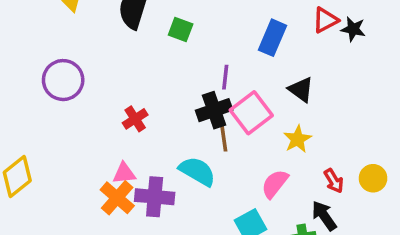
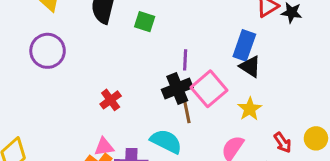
blue rectangle: (272, 38) -> (244, 45), moved
purple circle: (63, 80) -> (48, 51), moved

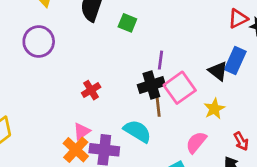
blue rectangle: (244, 45) -> (235, 60), moved
pink triangle: (104, 147) -> (82, 131), turned -30

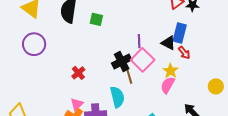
purple line: (161, 60) -> (139, 41), moved
cyan semicircle: (137, 131) -> (117, 97), turned 55
red arrow: (241, 141) -> (184, 53), moved
pink semicircle: (196, 142) -> (168, 85), moved

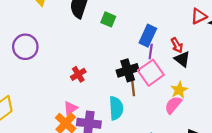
blue rectangle: (180, 33) -> (148, 36), moved
purple circle: (34, 44) -> (25, 47), moved
red arrow: (184, 53) -> (177, 45), moved

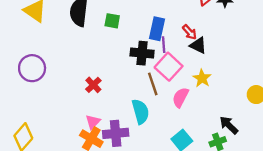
black cross: (128, 70) -> (142, 53), moved, turned 35
pink semicircle: (173, 105) -> (180, 97), moved

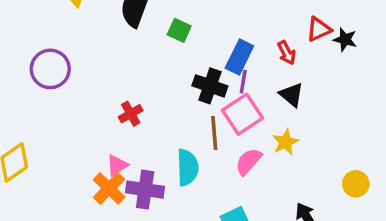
red arrow: (190, 32) -> (287, 53), moved

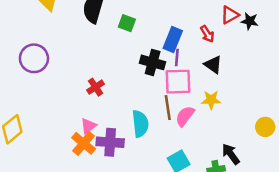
pink square: (243, 114) -> (178, 82), turned 36
brown line: (214, 133) -> (168, 108), moved
yellow star: (285, 142) -> (211, 100), turned 30

